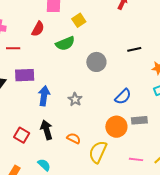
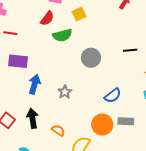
red semicircle: (38, 29) -> (47, 18), moved

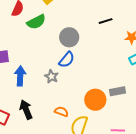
blue semicircle: (113, 96) -> (67, 60), moved
orange semicircle: (58, 130) -> (61, 112), moved

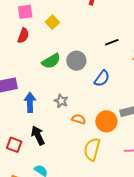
green semicircle: (36, 22) -> (51, 61), moved
blue semicircle: (67, 60) -> (102, 78), moved
orange semicircle: (61, 112) -> (79, 119), moved

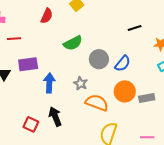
gray circle: (76, 61) -> (99, 59), moved
orange semicircle: (79, 119) -> (97, 103), size x1.6
orange circle: (106, 121) -> (125, 91), moved

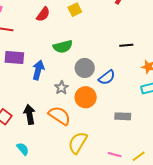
blue arrow: (49, 83) -> (38, 70), moved
orange circle: (125, 91) -> (86, 97), moved
orange semicircle: (97, 103) -> (59, 116), moved

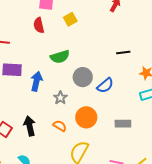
red semicircle: (43, 14) -> (39, 25), turned 133
orange circle: (86, 97) -> (86, 117), moved
orange semicircle: (59, 116) -> (60, 126), size x0.6

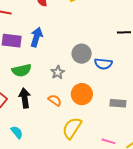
green semicircle: (60, 57) -> (22, 70), moved
blue arrow: (36, 81) -> (36, 37), moved
blue semicircle: (105, 85) -> (103, 64), turned 42

